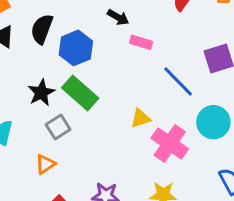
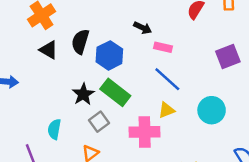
blue line: (178, 81) -> (167, 79), moved
cyan circle: (213, 122) -> (212, 110), moved
pink cross: (170, 143) -> (145, 132), moved, turned -32

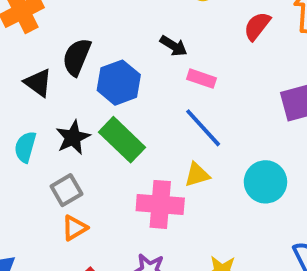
black triangle: (49, 50) -> (38, 83), moved
gray square: (99, 122) -> (66, 190), moved
cyan semicircle: (54, 129) -> (25, 147), moved

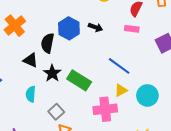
pink rectangle: (202, 79) -> (132, 29), moved
blue hexagon: (119, 83) -> (69, 28), moved
black star: (73, 137) -> (52, 73), moved
cyan circle: (265, 182) -> (147, 95), moved

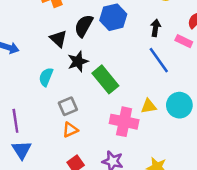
black arrow: (96, 27) -> (156, 28), moved, turned -120
blue line: (119, 66) -> (159, 60), moved
cyan circle: (147, 95) -> (179, 105), moved

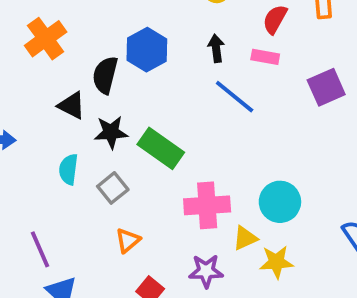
black star: (78, 61) -> (111, 132), turned 30
cyan circle: (179, 105) -> (280, 202), moved
gray square: (68, 106) -> (113, 188), moved
yellow triangle: (149, 106) -> (245, 238), moved

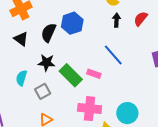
black arrow: (216, 48) -> (116, 20), moved
pink rectangle: (265, 57) -> (94, 74), moved
black triangle: (72, 105) -> (21, 39), moved

